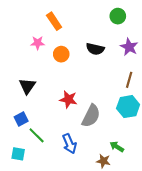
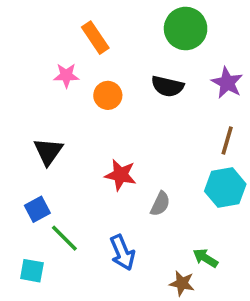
green circle: (118, 16) -> (186, 29), moved, size x1.5
gray semicircle: (91, 116) -> (160, 204), size x0.6

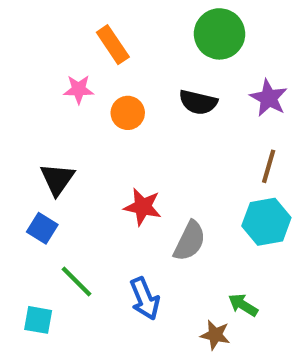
gray semicircle: (160, 204) -> (190, 241), size x1.4
blue square: (37, 209) -> (42, 228), moved, turned -30

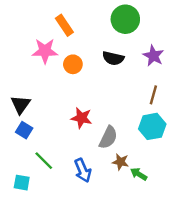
pink star: (79, 89) -> (45, 51), size x1.5
black triangle: (57, 179) -> (20, 105), moved
brown star: (215, 335) -> (120, 162), moved

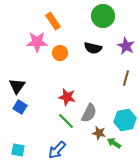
cyan hexagon: (152, 126) -> (125, 120), moved
green line: (44, 161) -> (66, 121), moved
blue arrow: (83, 170) -> (57, 150), moved, turned 66

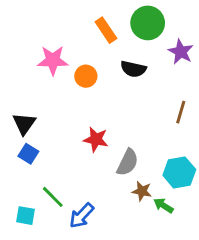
orange rectangle: (53, 21) -> (106, 30), moved
purple star: (126, 46) -> (181, 52), moved
green line: (66, 121) -> (53, 197), moved

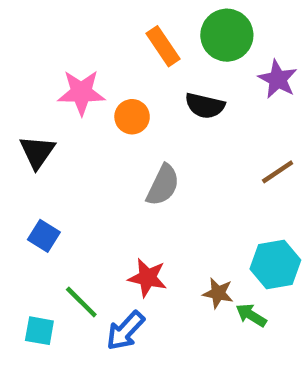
brown line: (181, 112) -> (278, 172), turned 40
black triangle: (24, 124) -> (37, 152), moved
red star: (96, 139) -> (147, 278), moved
gray semicircle: (128, 162) -> (163, 185), moved

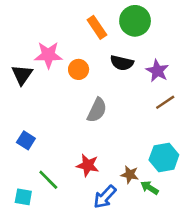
purple star: (278, 79) -> (157, 71), moved
black triangle: (37, 152) -> (22, 75), moved
blue arrow: (125, 331) -> (105, 197), moved

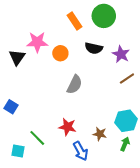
blue square: (26, 140) -> (11, 107), moved
green arrow: (149, 188) -> (125, 144), moved, turned 80
blue arrow: (105, 197) -> (81, 151), turned -72

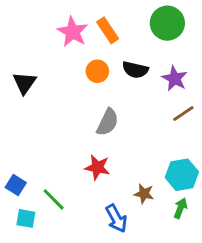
green circle: (104, 16) -> (167, 23), moved
pink star: (37, 42) -> (73, 32), moved, turned 30
orange circle: (60, 53) -> (97, 71), moved
blue square: (11, 107) -> (16, 185), moved
red star: (67, 127) -> (97, 167), moved

